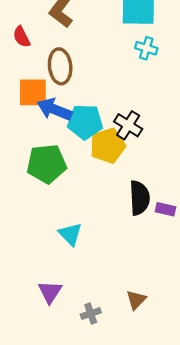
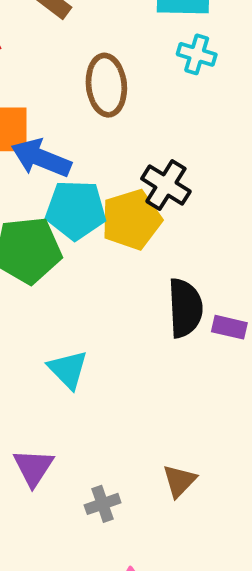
brown ellipse: (60, 66) -> (106, 85), moved
cyan pentagon: (85, 122) -> (76, 210), moved

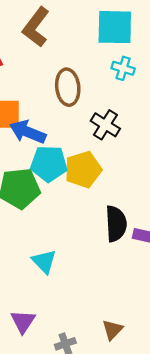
black cross: (166, 185) -> (105, 125), moved

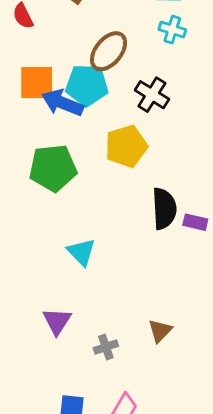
brown ellipse: (68, 87) -> (109, 51), turned 45
cyan pentagon: (49, 164) -> (87, 85), moved

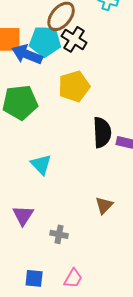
black cross: (152, 95) -> (74, 39), moved
brown triangle: (160, 331) -> (104, 205), moved
gray cross: (106, 347) -> (59, 234), turned 30

